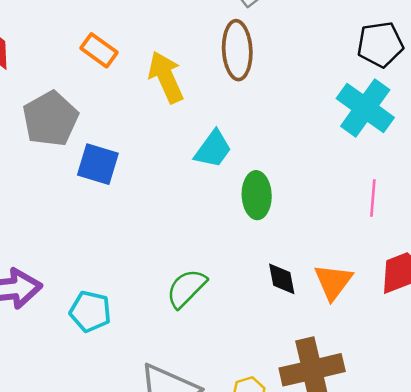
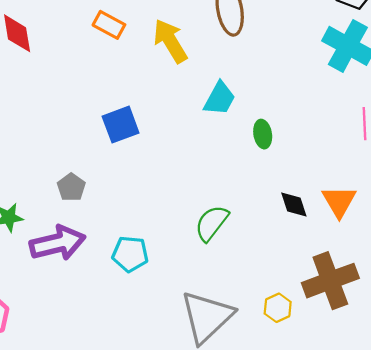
gray pentagon: (50, 119) -> (71, 187), moved, size x0.6
blue square: (98, 164) -> (121, 125), turned -30
green ellipse: (257, 195) -> (263, 134), size x0.7

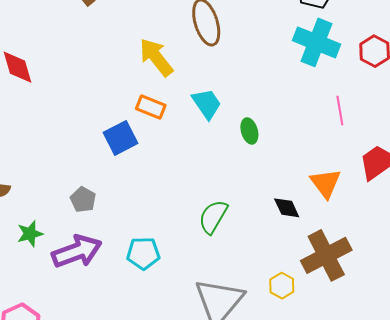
orange rectangle: (109, 25) -> (151, 107), moved
cyan trapezoid: (220, 99) -> (207, 104), turned -56
black diamond: (294, 204) -> (287, 208), moved

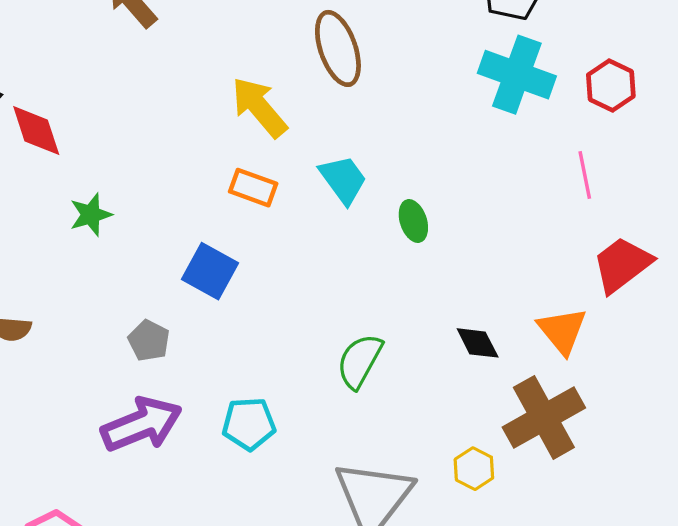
pink line: (340, 111) -> (585, 175), moved
blue square: (120, 138) -> (210, 271), moved, turned -32
orange triangle: (326, 183) -> (562, 331), moved
green star: (30, 234) -> (91, 215), moved

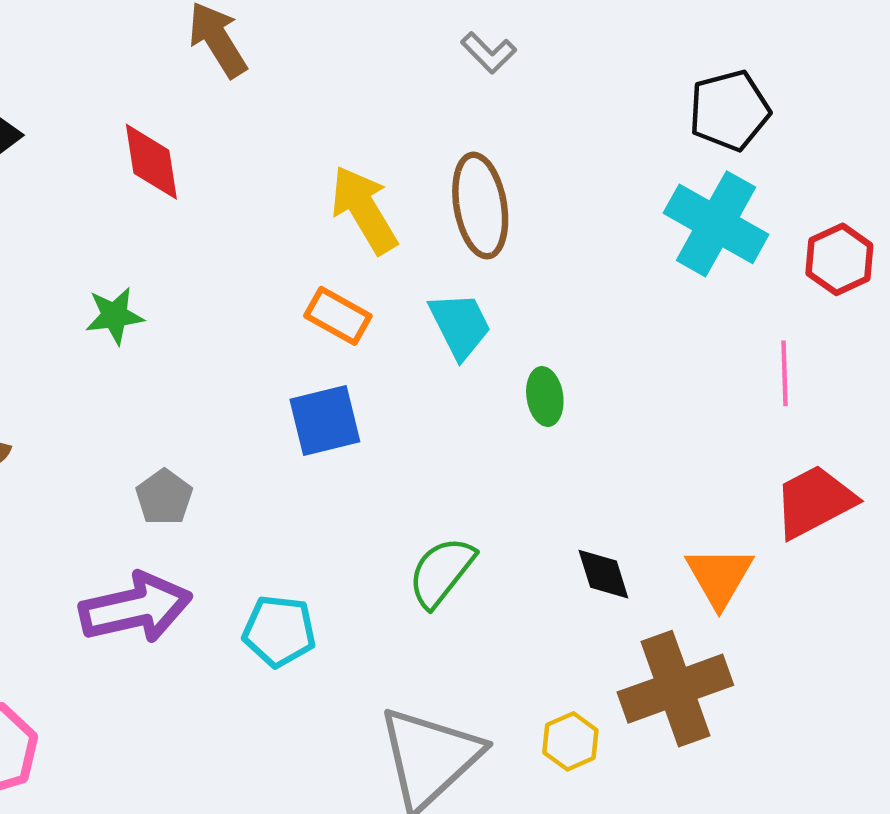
brown ellipse: (338, 48) -> (480, 206), moved
red diamond: (36, 130) -> (151, 162), moved
blue square: (210, 271) -> (325, 421), moved, turned 38

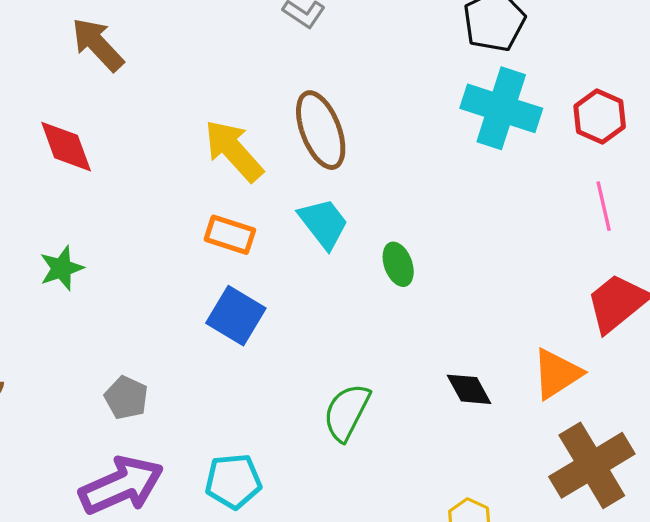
pink line: (784, 373) -> (604, 206), moved
blue square: (325, 421) -> (236, 316), turned -34
orange triangle: (719, 577) -> (557, 374), turned 38
brown cross: (675, 689) -> (592, 465), moved

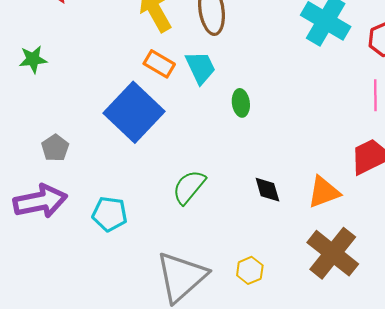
orange rectangle: (230, 235) -> (159, 64), moved
blue square: (236, 316) -> (134, 112), size x1.6
brown cross: (592, 465) -> (333, 253), turned -33

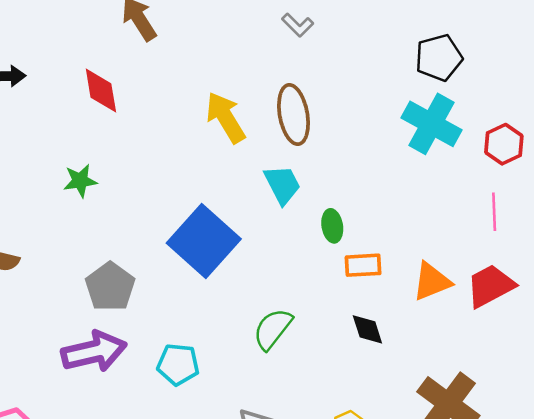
orange rectangle: (159, 64) -> (363, 265), moved, turned -32
gray pentagon: (55, 148) -> (110, 287), size x1.5
orange triangle: (324, 192) -> (432, 281), moved

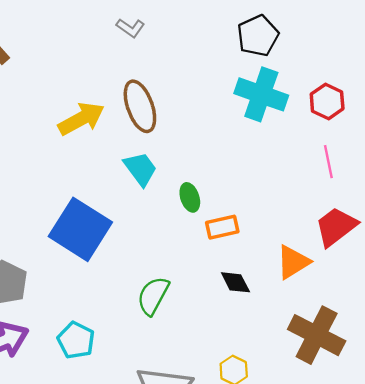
yellow arrow: (226, 117) -> (81, 119), turned 102
orange triangle: (432, 281) -> (293, 262), moved
cyan pentagon: (178, 364) -> (76, 340), turned 30

